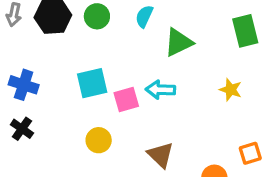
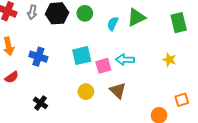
cyan semicircle: (144, 16) -> (113, 24), moved
green triangle: (178, 42) -> (136, 17), moved
black cross: (22, 129) -> (40, 103), moved
brown triangle: (161, 155) -> (118, 91), moved

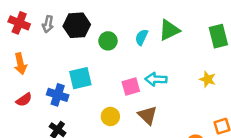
green circle: (85, 13) -> (108, 41), moved
cyan square: (82, 56) -> (80, 78), moved
blue cross: (38, 57) -> (58, 95), moved

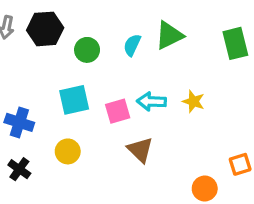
cyan square: (80, 78) -> (74, 100), moved
yellow star: (208, 79) -> (193, 101), moved
yellow circle: (110, 116) -> (68, 151), moved

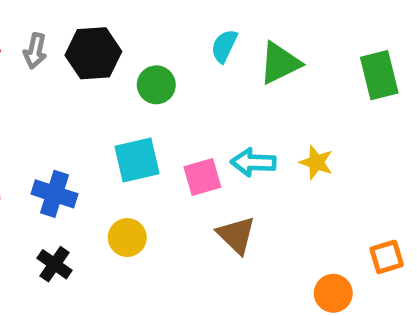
cyan semicircle: (132, 45) -> (224, 46), moved

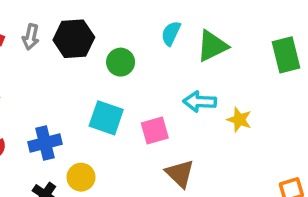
cyan square: (137, 160) -> (106, 118), turned 32
cyan arrow: (253, 162) -> (200, 102), moved
blue cross: (54, 194) -> (45, 143), turned -32
yellow circle: (127, 238) -> (81, 177), moved

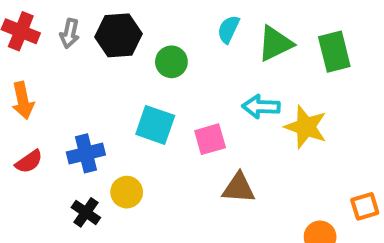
green rectangle: (286, 55) -> (334, 52), moved
yellow star: (239, 120) -> (306, 127), size x1.5
brown triangle: (180, 174) -> (239, 188), turned -40

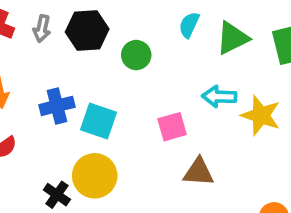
cyan square: (155, 125) -> (98, 121), moved
blue cross: (86, 153) -> (57, 106), moved
yellow circle: (127, 192) -> (95, 176), size x1.5

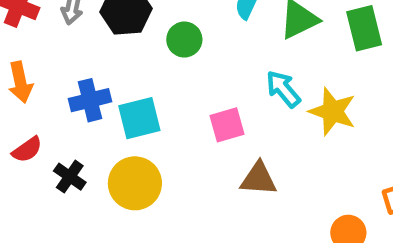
cyan arrow: (219, 97) -> (283, 89), turned 48
cyan square: (98, 121) -> (139, 118), turned -33
black cross: (57, 195) -> (70, 177), moved

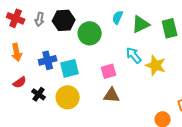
green circle: (184, 40) -> (90, 33), size x1.5
brown triangle: (258, 179) -> (112, 95), moved

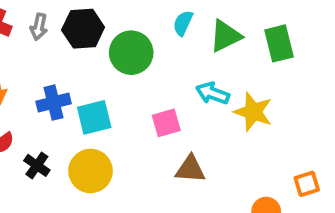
cyan arrow: (134, 55) -> (213, 93), turned -30
brown triangle: (112, 95) -> (190, 169), moved

